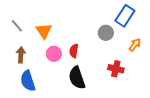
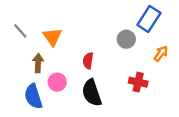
pink circle: (54, 54) -> (57, 82), moved
brown arrow: (21, 55) -> (38, 63), moved

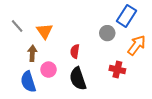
orange arrow: (161, 53) -> (137, 45), size x1.5

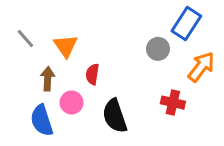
red semicircle: (75, 51) -> (92, 74), moved

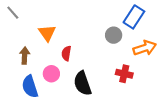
gray line: (25, 38) -> (13, 13), moved
orange arrow: (201, 67) -> (145, 48), turned 35
brown arrow: (48, 79) -> (25, 56), moved

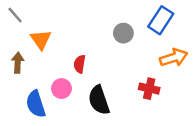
orange triangle: (47, 33) -> (41, 40), moved
gray circle: (114, 35) -> (123, 33), moved
brown arrow: (25, 56) -> (18, 63), moved

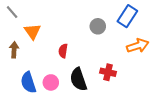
pink circle: (61, 89) -> (51, 82), moved
red cross: (149, 89) -> (108, 72), moved

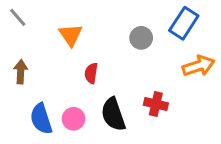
orange triangle: (32, 31) -> (71, 35), moved

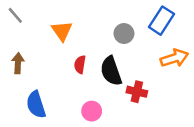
black semicircle: (113, 114) -> (111, 71), moved
pink circle: (74, 119) -> (92, 111), moved

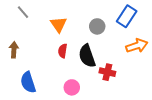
gray line: (15, 15) -> (23, 12), moved
orange triangle: (62, 31) -> (59, 24), moved

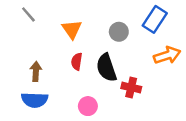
brown arrow: (14, 50) -> (36, 71), moved
blue semicircle: (28, 82) -> (35, 100), turned -70

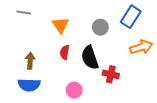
gray line: (28, 14) -> (24, 12), turned -40

